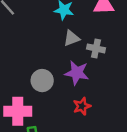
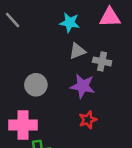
gray circle: (42, 81) -> (36, 85), moved

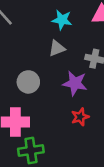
gray triangle: (77, 51) -> (57, 48), moved

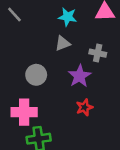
purple star: (75, 83) -> (80, 76), turned 30

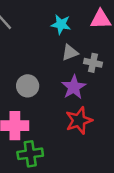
gray triangle: (63, 43) -> (70, 53), moved
red star: (84, 107) -> (79, 121), size x1.5

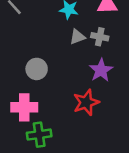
gray cross: (93, 63) -> (100, 37), moved
purple star: (74, 87) -> (101, 70), moved

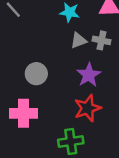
purple star: (101, 70) -> (89, 75), moved
green cross: (39, 135) -> (71, 141), moved

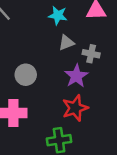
gray cross: (102, 40) -> (91, 54), moved

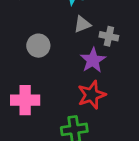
gray circle: (26, 75) -> (38, 46), moved

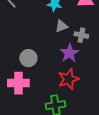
gray circle: (38, 46) -> (28, 58), moved

